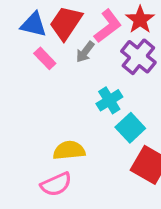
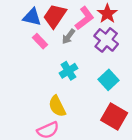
cyan cross: (109, 100) -> (68, 71), moved
cyan square: (130, 128) -> (108, 80), moved
yellow semicircle: (69, 150) -> (57, 106), turned -110

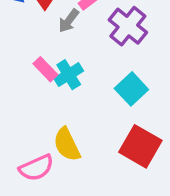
pink rectangle: (40, 41) -> (45, 69), moved
yellow semicircle: (57, 106) -> (67, 144), moved

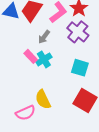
gray arrow: (69, 21) -> (44, 37), moved
cyan square: (131, 89) -> (80, 68), turned -30

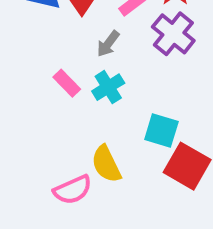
pink rectangle: (31, 56) -> (67, 83), moved
cyan square: (80, 68) -> (161, 131), moved

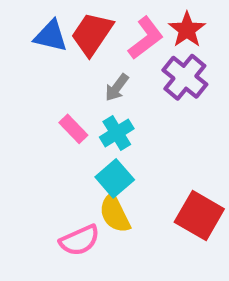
cyan square: (161, 131) -> (115, 178), moved, turned 32

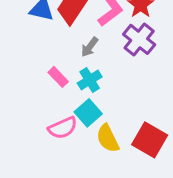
yellow semicircle: (115, 213) -> (108, 138), moved
pink semicircle: (80, 240) -> (63, 128), moved

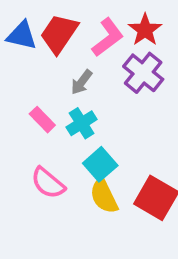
cyan square: (88, 113) -> (100, 164), moved
pink semicircle: (63, 128) -> (48, 183), turned 64

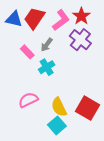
pink rectangle: (42, 120) -> (27, 52), moved
cyan square: (100, 164) -> (57, 125), moved
pink semicircle: (48, 183) -> (28, 100), turned 114

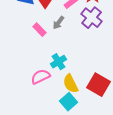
cyan cross: (47, 67) -> (59, 62), moved

